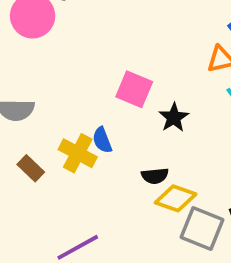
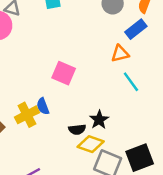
black star: (174, 117) -> (99, 120), moved
yellow cross: (78, 153) -> (27, 115), turned 35

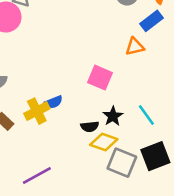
pink square: (64, 73) -> (100, 78), moved
cyan line: (131, 82) -> (146, 115), moved
blue semicircle: (43, 106) -> (54, 102), turned -91

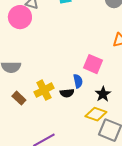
blue semicircle: (54, 102) -> (78, 81), moved, turned -80
black semicircle: (90, 127) -> (67, 93), moved

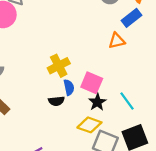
pink square: (93, 64) -> (92, 83), moved
yellow cross: (44, 90) -> (59, 66), moved

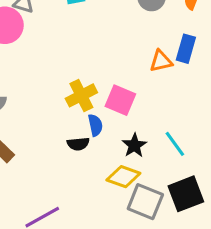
blue rectangle: (132, 18) -> (186, 49), moved, turned -36
pink square: (92, 83) -> (120, 100), moved

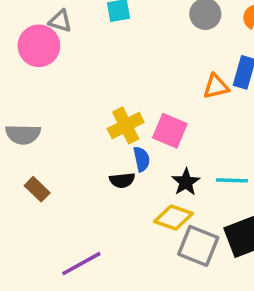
cyan line: (175, 144) -> (232, 180), turned -52

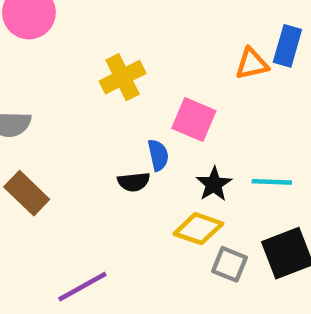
yellow cross: (126, 125) -> (123, 77), moved
brown rectangle: (37, 189) -> (27, 193), size x1.4
gray square: (198, 246) -> (229, 264), size x0.7

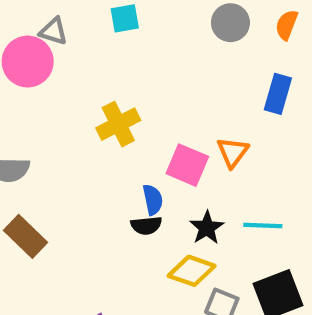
orange triangle: (252, 64) -> (233, 152), moved, turned -40
black semicircle: (134, 182) -> (146, 226), moved

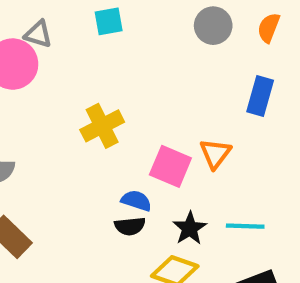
blue semicircle: (153, 200) -> (136, 201), turned -60

